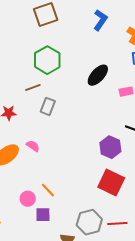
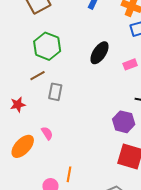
pink semicircle: (33, 146) -> (47, 133), turned 32
orange line: (48, 190) -> (69, 174), turned 63

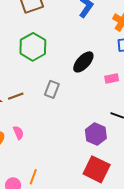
brown line: (37, 76) -> (16, 96), moved
gray rectangle: (55, 92) -> (52, 89), moved

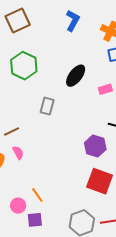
brown line: (16, 96) -> (12, 131), moved
orange line: (33, 177) -> (37, 195), turned -49

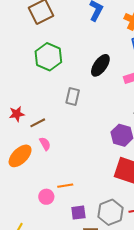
orange line: (37, 195) -> (65, 186), turned -63
purple square: (35, 220) -> (78, 213), moved

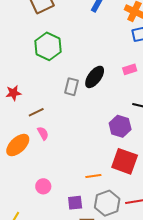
black ellipse: (100, 65) -> (95, 77), moved
red star: (17, 114) -> (13, 93), moved
orange line: (65, 186) -> (93, 176), moved

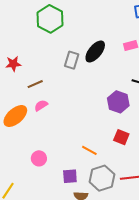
pink semicircle: (43, 133) -> (41, 105), turned -96
red square: (125, 161) -> (121, 137), size x0.6
orange line: (93, 176) -> (89, 150), turned 35

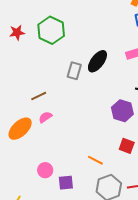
red star: (13, 64) -> (17, 33), moved
purple square: (70, 176) -> (66, 183), moved

